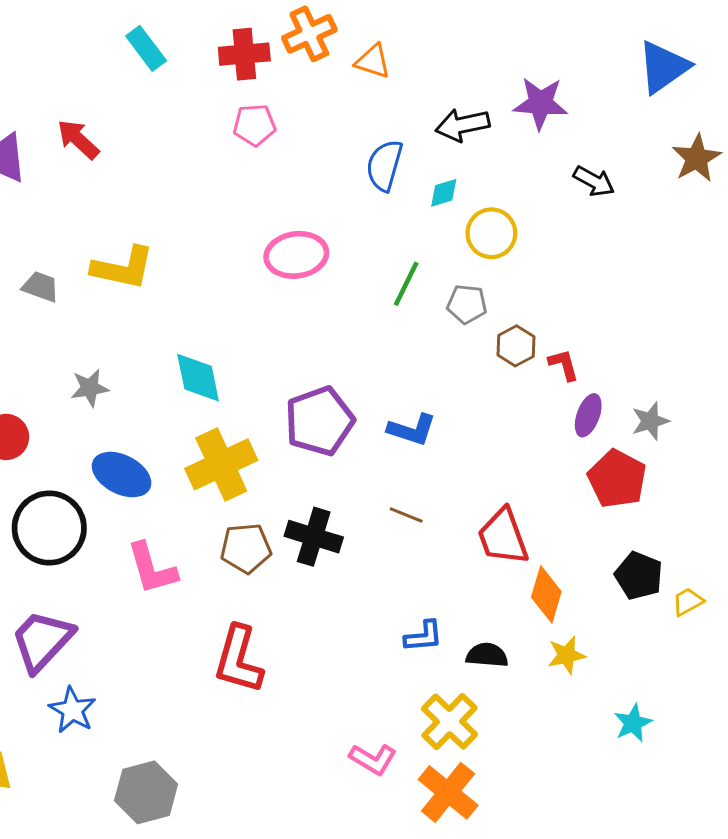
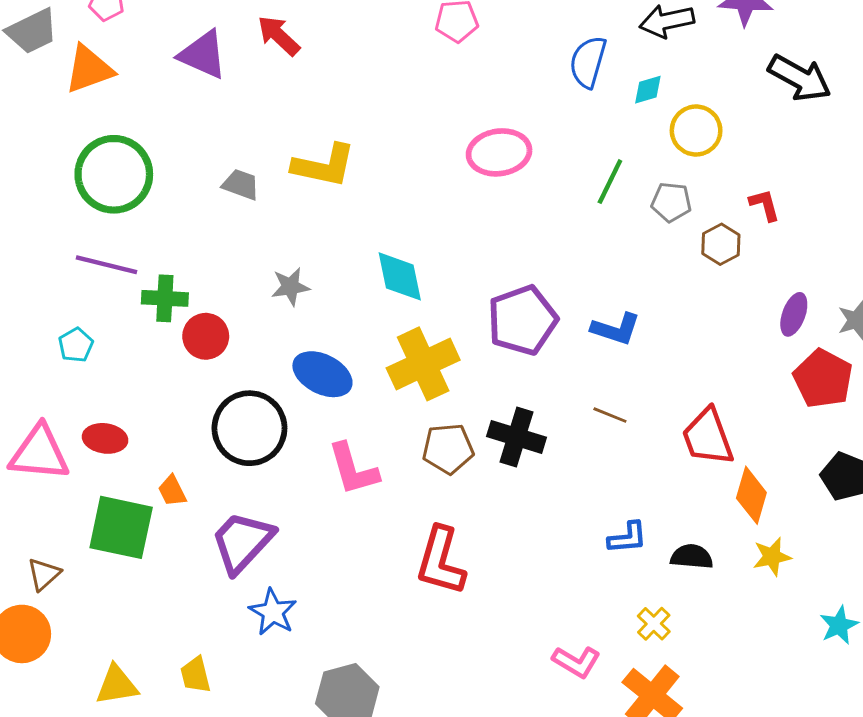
black arrow: (594, 181) -> (800, 78), size x1.5
red L-shape: (564, 365) -> (765, 205), moved
yellow cross: (449, 722) -> (654, 624), size x0.6

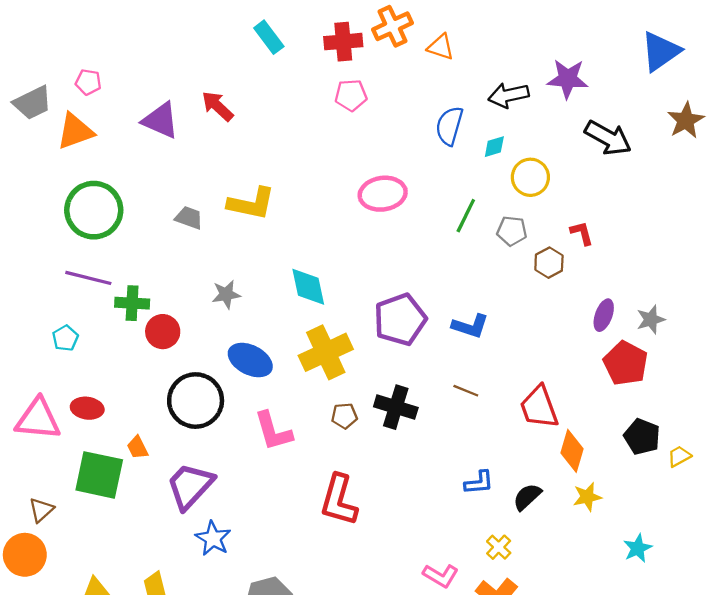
brown pentagon: (448, 449) -> (344, 416), size x0.7
black semicircle: (692, 557) -> (527, 497), turned -48

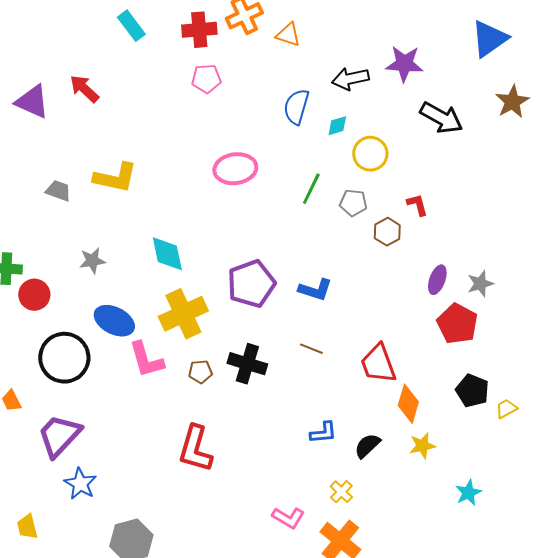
pink L-shape: (273, 431) -> (146, 360), moved

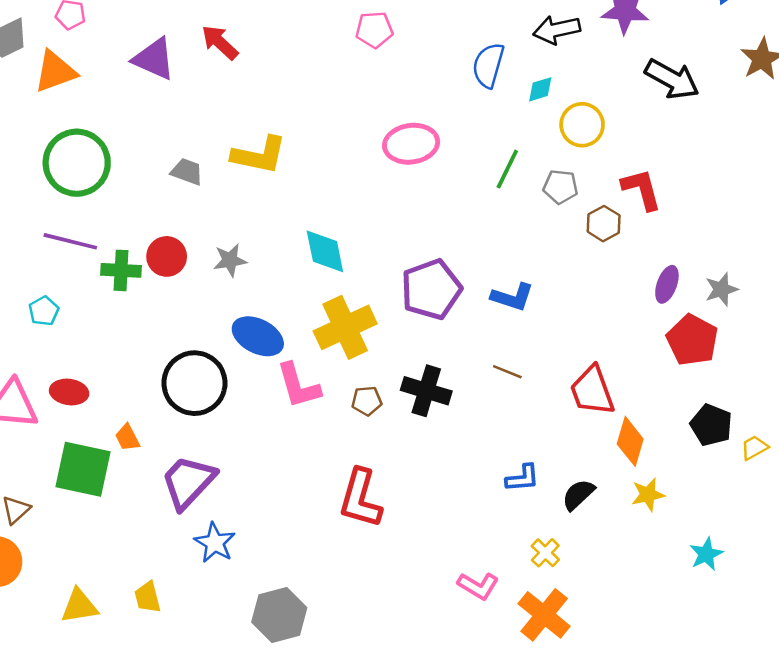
red L-shape: (417, 205) -> (642, 189), size x1.5
red circle: (34, 295) -> (167, 256), moved

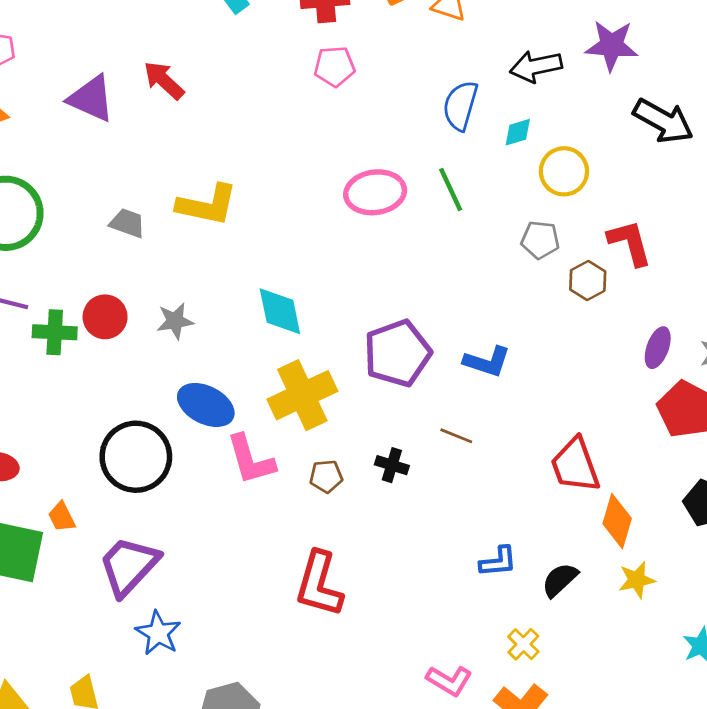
green line: (507, 169) -> (451, 190), moved, turned -51
brown line: (507, 372) -> (456, 436), moved
black cross: (426, 391) -> (392, 465), size x0.6

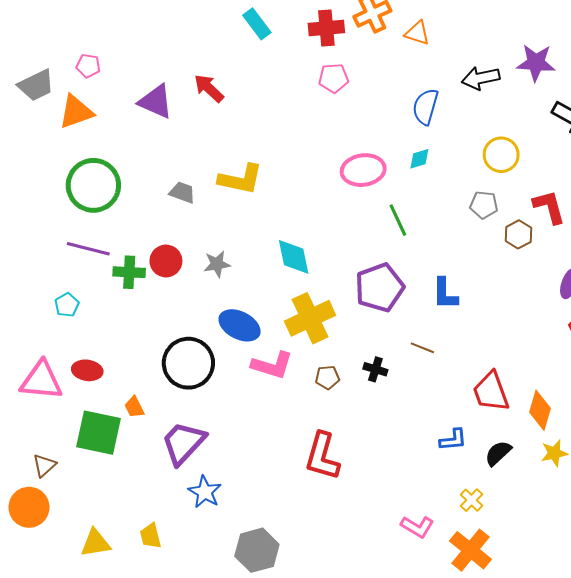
cyan diamond: (518, 132) -> (419, 159), moved
green line: (451, 190) -> (398, 220), moved
blue L-shape: (487, 362) -> (445, 294), turned 72
pink L-shape: (251, 460) -> (272, 365), turned -57
red trapezoid: (575, 465) -> (491, 392), moved

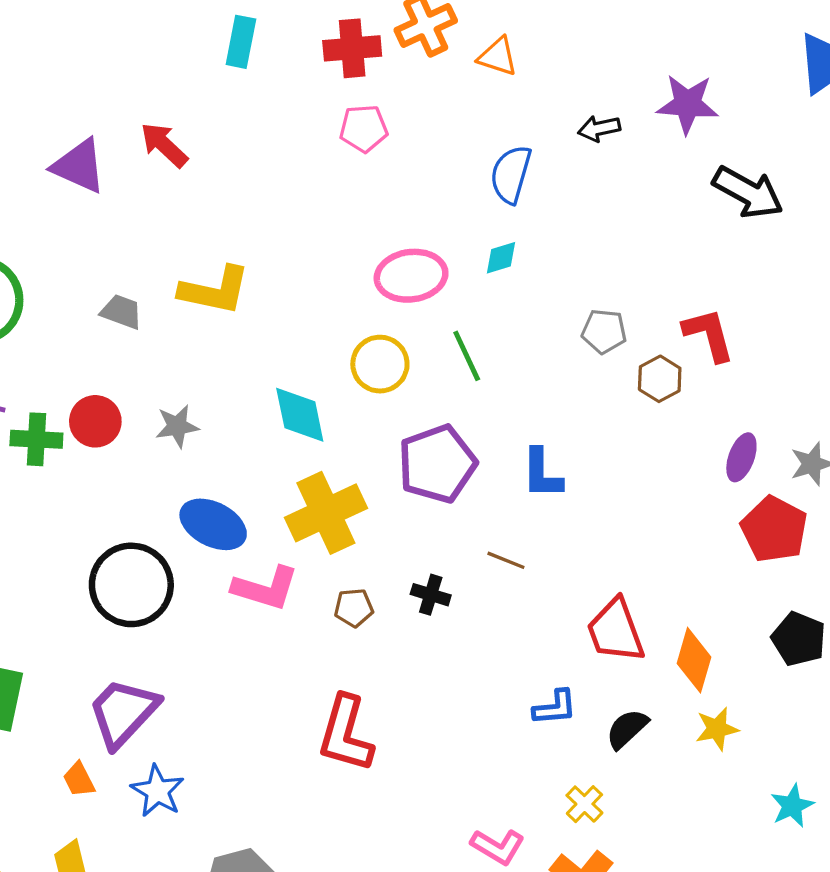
cyan rectangle: (257, 24) -> (241, 42), turned 48
black arrow: (481, 78) -> (599, 129), size x0.7
yellow circle: (501, 155) -> (380, 364), moved
orange trapezoid: (134, 407) -> (79, 780), moved

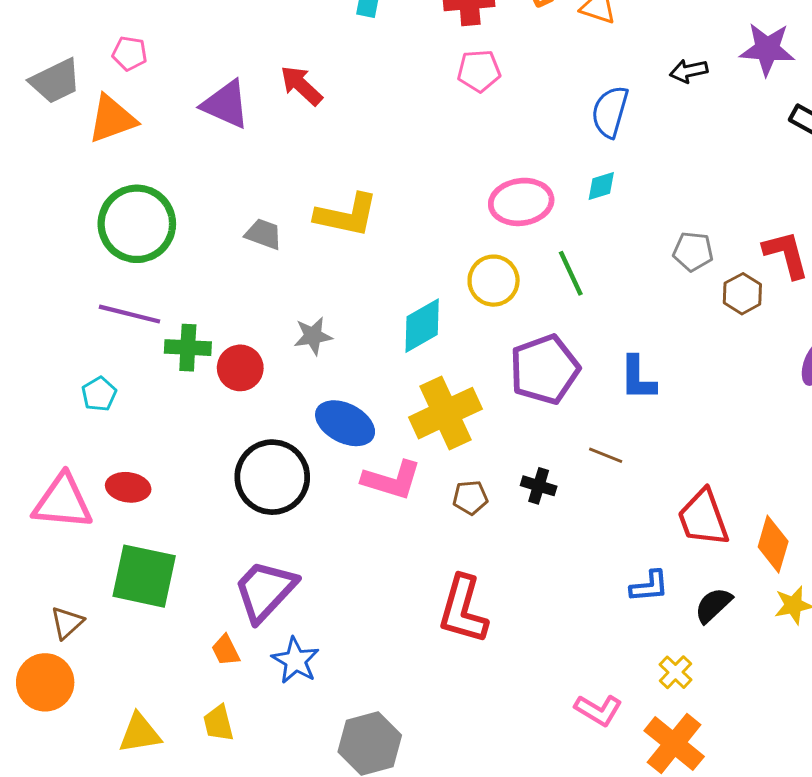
cyan diamond: (300, 415) -> (422, 326), turned 72
red circle: (95, 421) -> (240, 368), moved

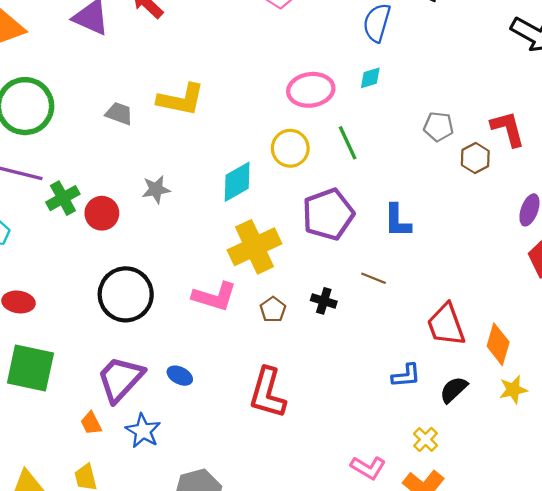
green cross: (188, 348) -> (63, 198), turned -32
blue ellipse: (345, 423) -> (180, 376), moved, size x0.6
brown pentagon: (470, 497) -> (273, 310), turned -30

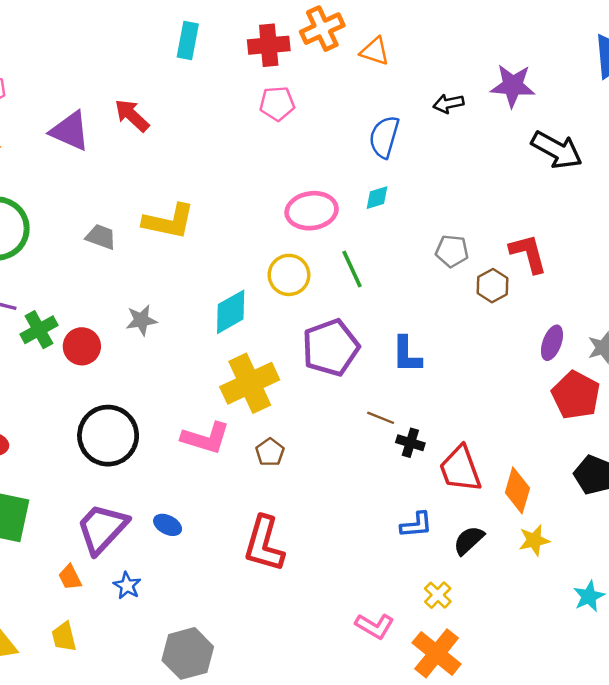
black cross: (324, 301) -> (410, 443), moved
blue star: (143, 431) -> (127, 586), size x0.7

